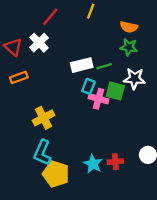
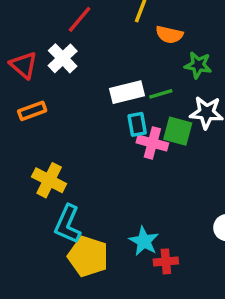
orange semicircle: (129, 27) -> (169, 35), moved
cyan rectangle: (88, 86) -> (137, 124), turned -32
yellow cross: (44, 118) -> (49, 180), moved, turned -35
red cross: (115, 162) -> (166, 261), moved

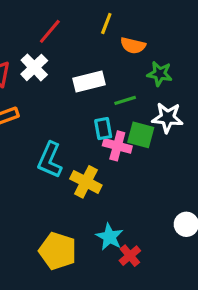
white rectangle: (127, 92) -> (89, 82), moved
yellow cross: (49, 180) -> (86, 182), moved
cyan L-shape: (68, 224) -> (50, 160), moved
red cross: (166, 261) -> (130, 256), turned -35

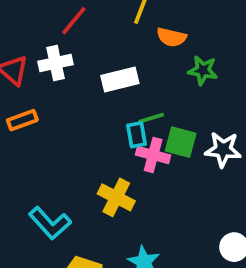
white cross: (34, 67) -> (55, 63), turned 32
green line: (125, 100) -> (151, 118), moved
white star: (167, 118) -> (223, 150), moved
cyan L-shape: (50, 160) -> (50, 223), moved, turned -66

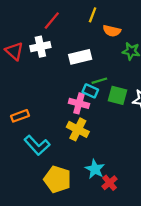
orange rectangle: (22, 120) -> (20, 116), moved
cyan rectangle: (136, 135) -> (90, 91), turned -56
pink cross: (153, 155) -> (79, 103), moved

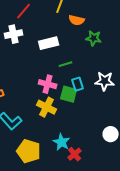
cyan rectangle: (90, 91) -> (78, 84), moved, turned 48
green square: (117, 95) -> (69, 94), moved

